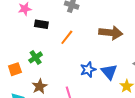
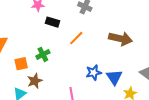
brown star: (40, 86) -> (35, 81), moved

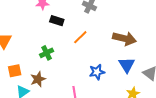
orange square: (21, 64) -> (15, 71), moved
blue triangle: (114, 77) -> (127, 65), moved

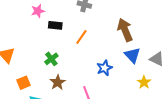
brown arrow: (124, 39) -> (125, 30), turned -115
brown star: (38, 79) -> (58, 82), moved

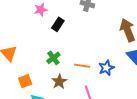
black rectangle: (55, 25) -> (58, 24), turned -64
orange line: (81, 37) -> (82, 66), moved, turned 63

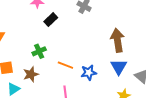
brown star: (59, 82) -> (31, 74), moved

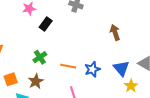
brown arrow: (117, 40) -> (115, 32), size x0.7
blue triangle: (119, 67) -> (121, 68), moved

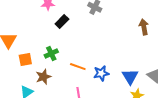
brown arrow: (115, 32) -> (144, 27), moved
orange square: (11, 79) -> (25, 60), moved

